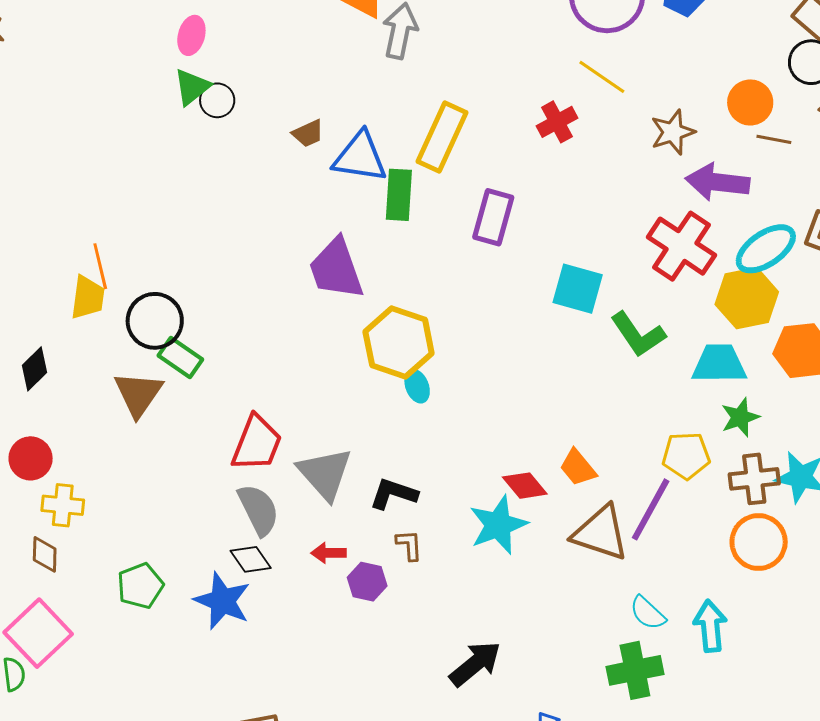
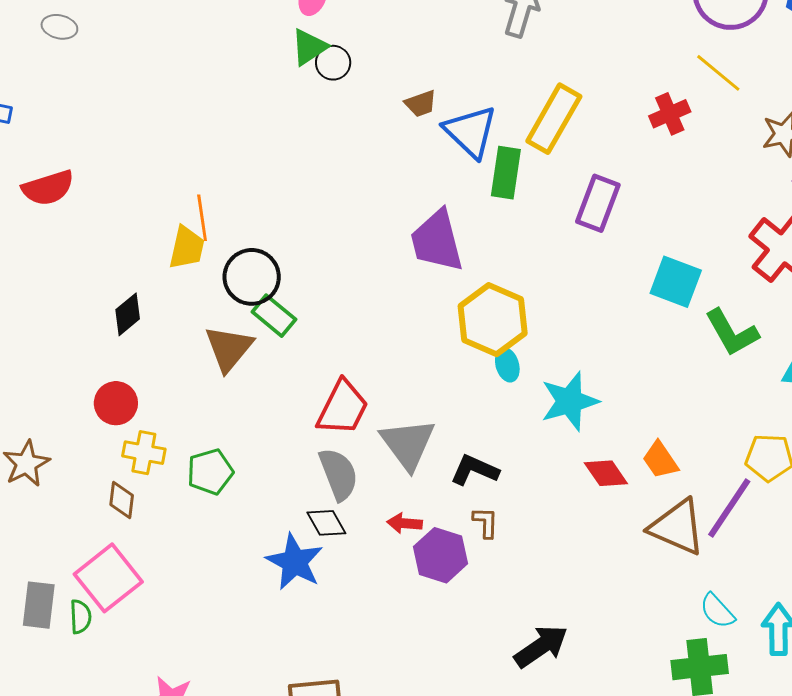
blue triangle: (360, 157) -> (470, 132), turned 30
cyan star: (498, 525) -> (570, 401), moved
purple hexagon: (367, 582) -> (440, 555), size x1.4
green pentagon: (140, 586) -> (210, 472), moved

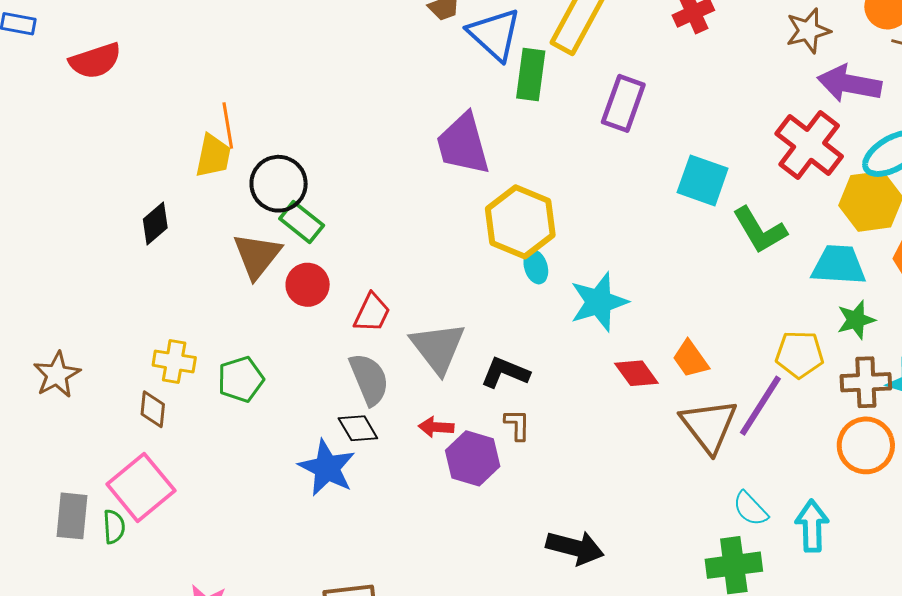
red semicircle: (48, 188) -> (95, 61), moved
red circle: (116, 403) -> (308, 285), moved
red trapezoid: (343, 408) -> (372, 313), size x0.7
brown triangle: (677, 527) -> (709, 426), turned 30
black arrow: (541, 646) -> (575, 548), turned 50

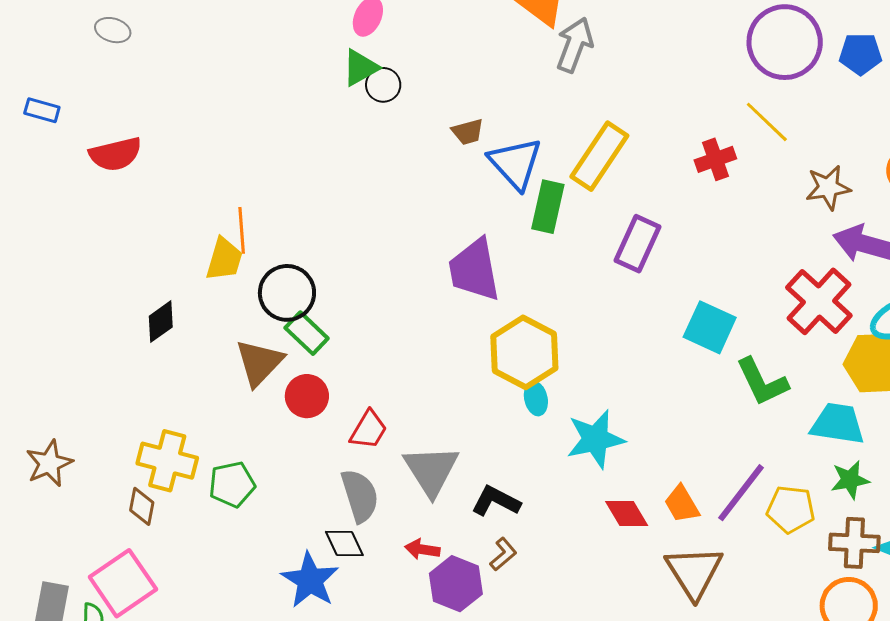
yellow cross: (174, 361) -> (167, 461), size x1.4
purple line: (760, 406) -> (741, 493), moved
brown L-shape: (517, 425) -> (503, 554), turned 44

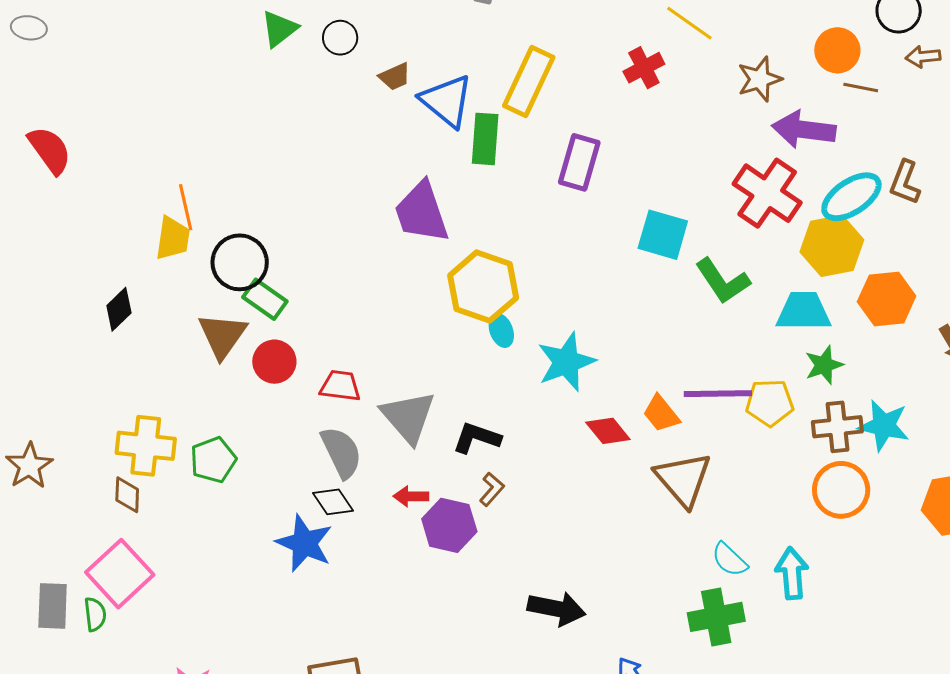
black circle: (383, 85) -> (340, 38), moved
red semicircle: (115, 154) -> (50, 150), turned -104
red trapezoid: (369, 430) -> (340, 386), turned -105
purple line: (741, 493) -> (718, 394), turned 60

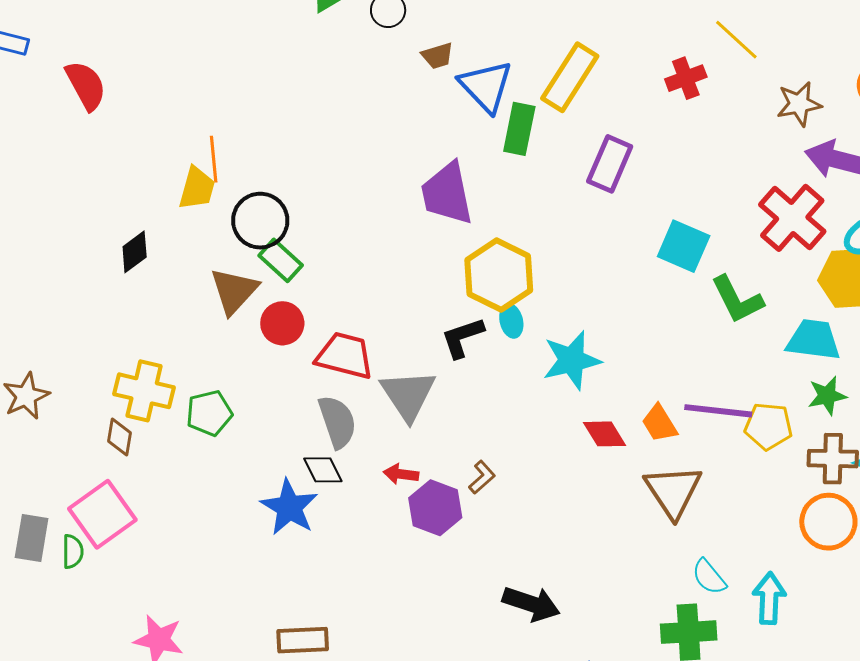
red trapezoid: (340, 386) -> (345, 356), size x1.4
black L-shape: (477, 438) -> (462, 337), moved, turned -45

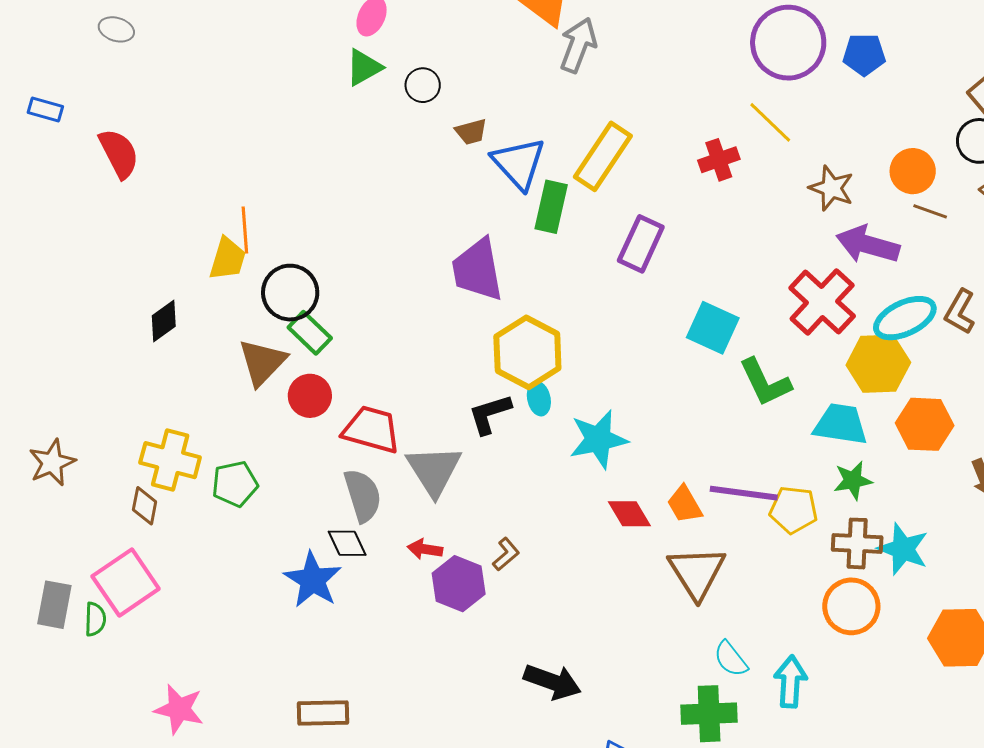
brown star: (799, 104) -> (831, 188), turned 30

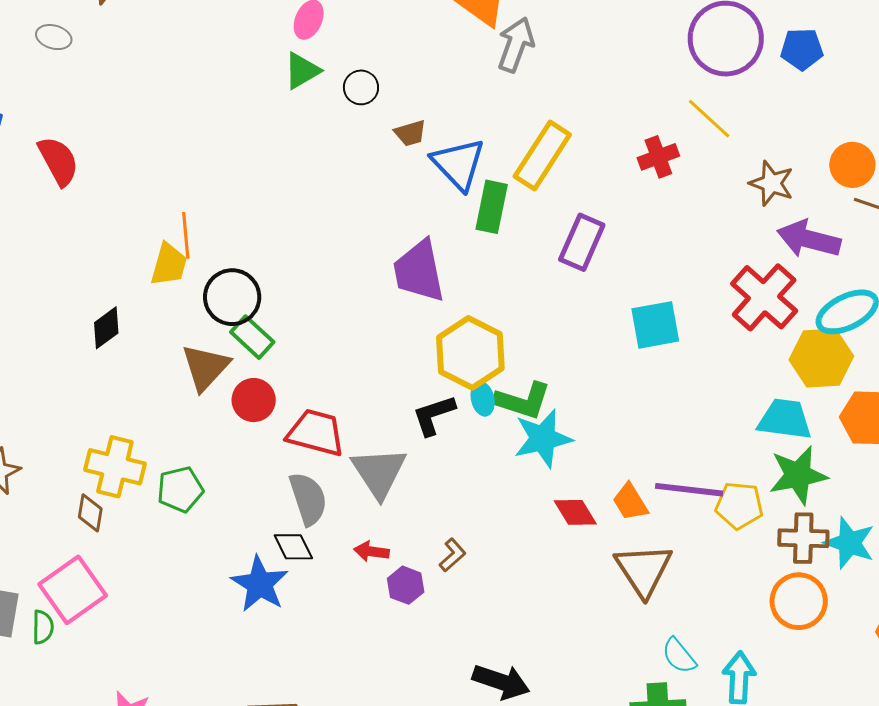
cyan square: (713, 328) -> (655, 325), turned -34
green L-shape: (765, 382) -> (523, 401), moved, turned -46
green star: (853, 480) -> (798, 475), size x1.5
purple hexagon: (459, 584) -> (406, 585), size x0.7

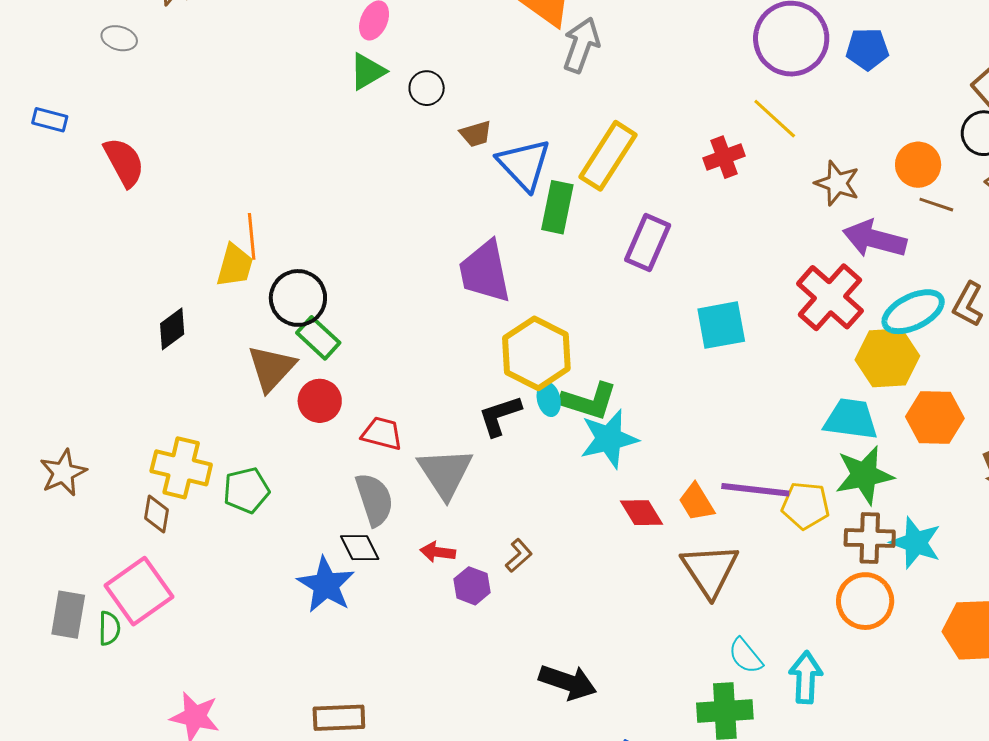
red trapezoid: (316, 433) -> (382, 433), size x0.7

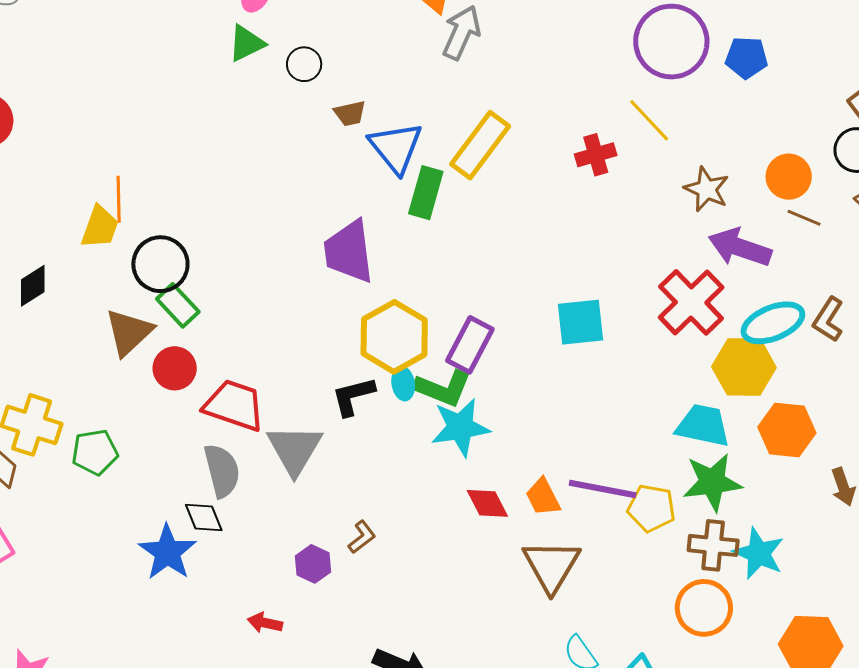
purple rectangle: (648, 243) -> (470, 345), moved
red trapezoid: (382, 433) -> (234, 405), size x1.5
red arrow: (438, 552) -> (265, 623), moved

